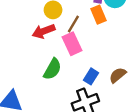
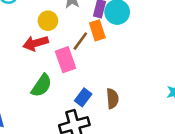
brown line: (73, 24) -> (80, 41), moved
brown semicircle: (118, 75) -> (112, 99), turned 120

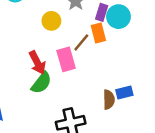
red arrow: (36, 43) -> (37, 63), moved, turned -105
blue rectangle: (83, 97) -> (124, 92), moved, turned 35

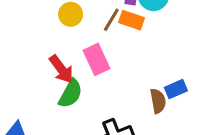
orange rectangle: (98, 33) -> (132, 20), turned -48
brown line: (81, 42) -> (111, 20), moved

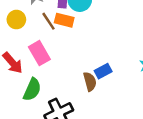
brown line: (111, 20) -> (48, 21), turned -60
green semicircle: (70, 94) -> (32, 90), moved

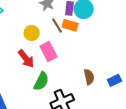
yellow circle: (16, 20) -> (32, 33), moved
blue rectangle: (103, 71) -> (114, 80), moved

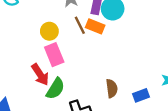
pink rectangle: (48, 51) -> (54, 55), moved
red arrow: (26, 59) -> (40, 75), moved

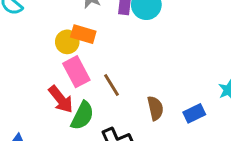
brown line: (80, 25) -> (112, 85), moved
orange rectangle: (95, 26) -> (83, 34), moved

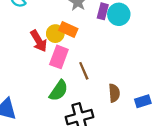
pink rectangle: (76, 72) -> (59, 57), turned 40
red arrow: (61, 99) -> (39, 41), moved

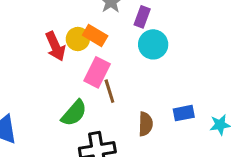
cyan circle: (119, 14) -> (153, 44), moved
pink rectangle: (59, 57) -> (97, 72), moved
blue rectangle: (143, 101) -> (184, 113), moved

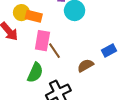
yellow circle: (78, 39) -> (21, 13), moved
brown semicircle: (146, 124) -> (85, 66), turned -105

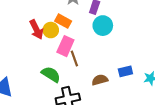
yellow circle: (21, 13) -> (51, 30), moved
green semicircle: (35, 73) -> (51, 74), turned -96

